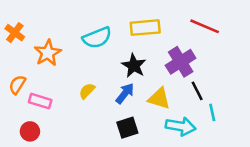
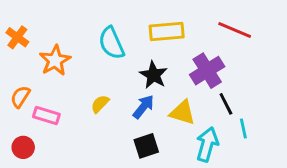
cyan semicircle: (97, 38) -> (112, 43), turned 88
cyan arrow: (181, 126) -> (207, 144), turned -84
red circle: (30, 131) -> (23, 147), moved

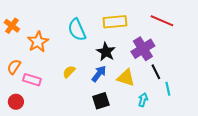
cyan arrow: (207, 144) -> (143, 100), size x0.6

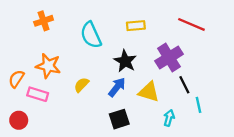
yellow rectangle: (115, 22) -> (136, 26), size x0.7
orange cross: (12, 26) -> (44, 21), moved, turned 35
orange star: (38, 42) -> (48, 66), moved, turned -30

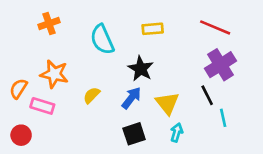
purple cross: (169, 58) -> (220, 65), moved
yellow triangle: (149, 92) -> (167, 103), turned 35
cyan arrow: (169, 118) -> (177, 132), moved

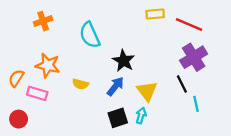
yellow rectangle: (153, 29) -> (155, 14), moved
yellow semicircle: (92, 95) -> (80, 84), turned -119
cyan arrow: (177, 132) -> (141, 116), moved

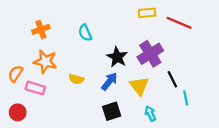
orange cross: (43, 21) -> (41, 29), moved
cyan semicircle: (90, 35) -> (85, 33), size x0.7
purple cross: (194, 57) -> (150, 54), moved
cyan arrow: (141, 116) -> (150, 113), moved, turned -40

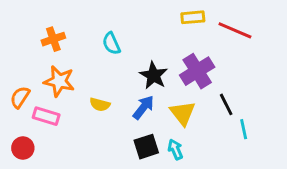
cyan arrow: (150, 113) -> (175, 149), moved

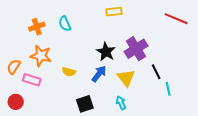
yellow rectangle: (193, 17) -> (114, 12), moved
red line: (235, 30) -> (176, 19), moved
cyan semicircle: (111, 43) -> (65, 24), moved
black square: (146, 147) -> (85, 104), moved

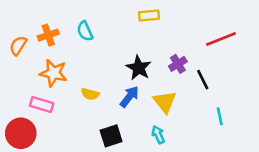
red line: (176, 19) -> (221, 39), moved, turned -45
purple cross: (136, 49) -> (178, 64), size x0.6
orange semicircle: (14, 67) -> (18, 46), moved
black line: (156, 72) -> (203, 80), moved
red circle: (16, 102) -> (21, 133), size x1.5

